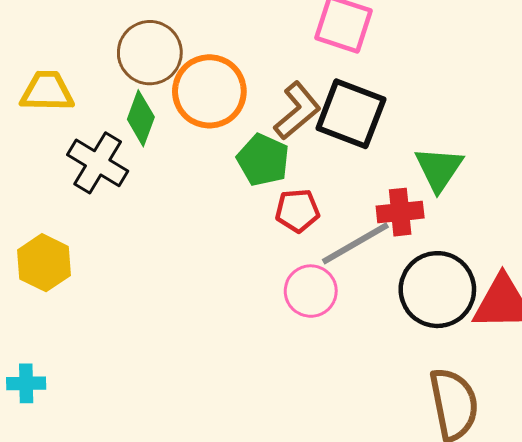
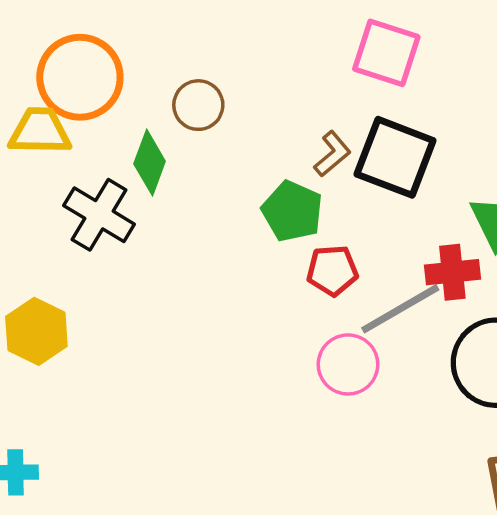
brown circle: (150, 53) -> (198, 105), moved, size x0.7
orange circle: (209, 91) -> (80, 77), moved
brown L-shape: (297, 111) -> (332, 154), size x0.7

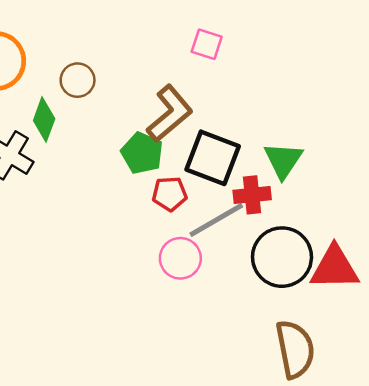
pink square: (386, 53) -> (207, 44), size x0.7
brown L-shape: (332, 154) -> (170, 114), size x1.8
black square: (395, 157) -> (213, 158), moved

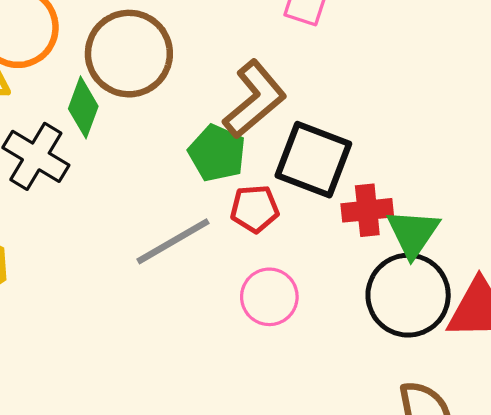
brown circle: (78, 80) -> (129, 54), size x1.8
green triangle: (283, 160) -> (413, 233), moved
gray line: (216, 220) -> (173, 241), moved

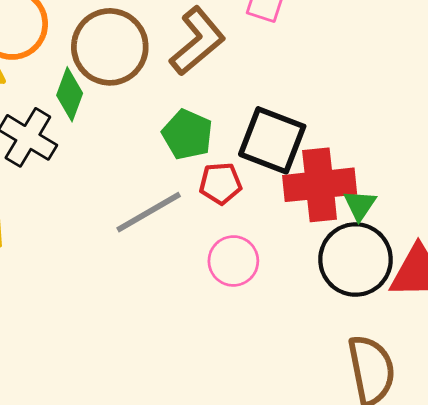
brown L-shape: (255, 99) -> (197, 41), moved
red cross: (367, 210) -> (320, 185), size x1.6
green triangle: (413, 233) -> (360, 205), size x0.7

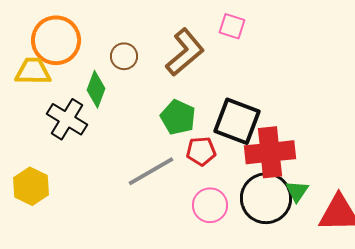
brown circle: (110, 47) -> (124, 56), size x0.5
green triangle: (360, 205) -> (297, 191), moved
black circle: (356, 260) -> (266, 198), moved

